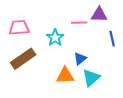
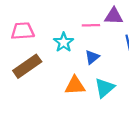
blue triangle: (80, 59) -> (92, 57), moved

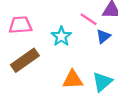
pink line: (91, 25) -> (89, 19), turned 36
blue triangle: (92, 57) -> (103, 36), moved

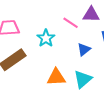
blue triangle: (103, 36) -> (84, 49), moved

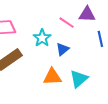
blue triangle: (84, 49) -> (63, 49), moved

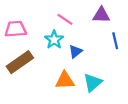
pink line: (67, 23) -> (65, 19), moved

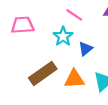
brown rectangle: (20, 62) -> (43, 73), moved

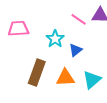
pink line: (74, 15) -> (79, 19), moved
brown rectangle: (43, 73) -> (37, 73), turned -35

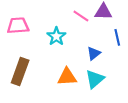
blue triangle: (76, 50) -> (94, 53), moved
brown rectangle: (37, 73) -> (20, 72), moved

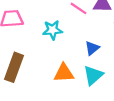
cyan star: (56, 36) -> (52, 30), turned 30

